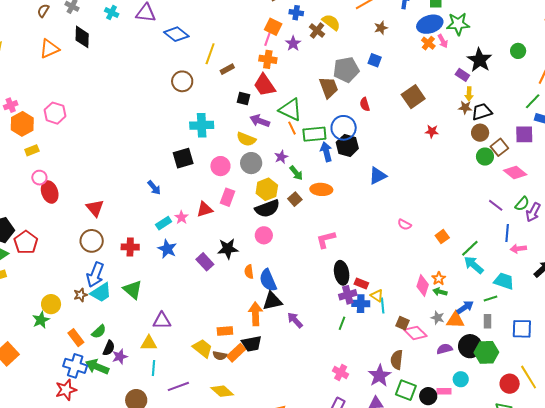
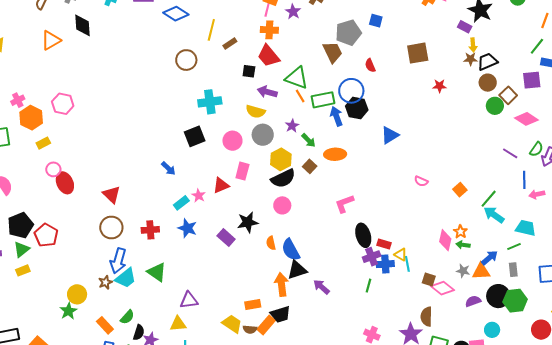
brown square: (413, 97) -> (418, 53), turned 30

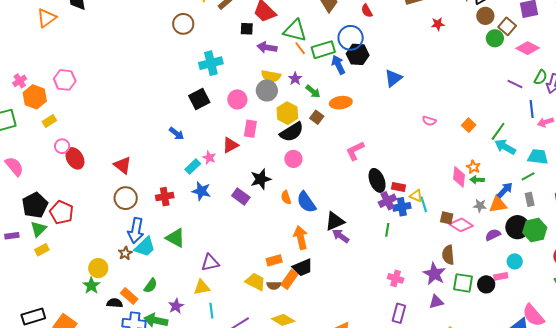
yellow semicircle: (256, 111) -> (271, 76), moved
black triangle: (297, 270) -> (335, 221), moved
black semicircle: (139, 333) -> (115, 303), moved, turned -98

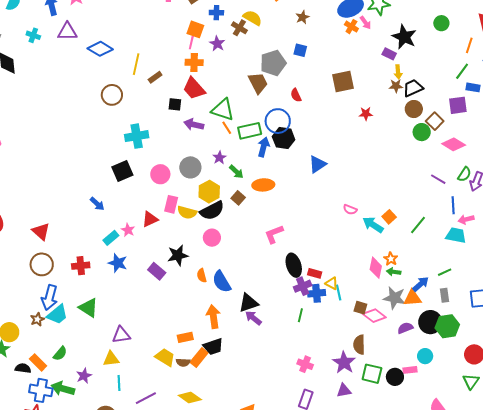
blue arrow: (338, 65) -> (264, 147), turned 36
yellow semicircle: (271, 76) -> (187, 212), moved
cyan arrow: (505, 147) -> (373, 225), moved
cyan trapezoid: (538, 157) -> (456, 235), moved
gray star: (480, 206) -> (394, 298), size x1.6

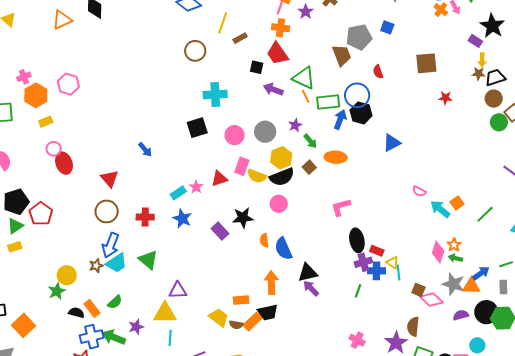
blue arrow: (97, 204) -> (145, 150), moved
yellow triangle: (111, 359) -> (165, 313), size x1.4
blue cross: (41, 390) -> (92, 337), turned -30

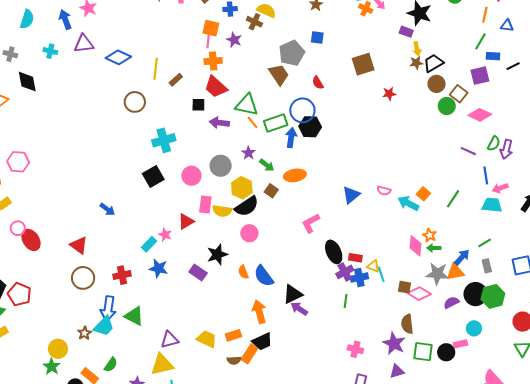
blue triangle: (392, 143) -> (351, 195), moved
blue arrow: (111, 245) -> (108, 309), moved
yellow trapezoid: (219, 318) -> (207, 339), moved

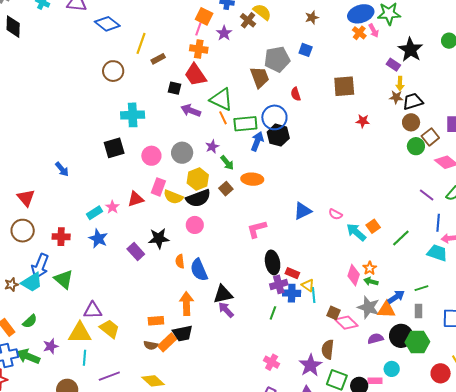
yellow trapezoid: (207, 339) -> (109, 329), moved

